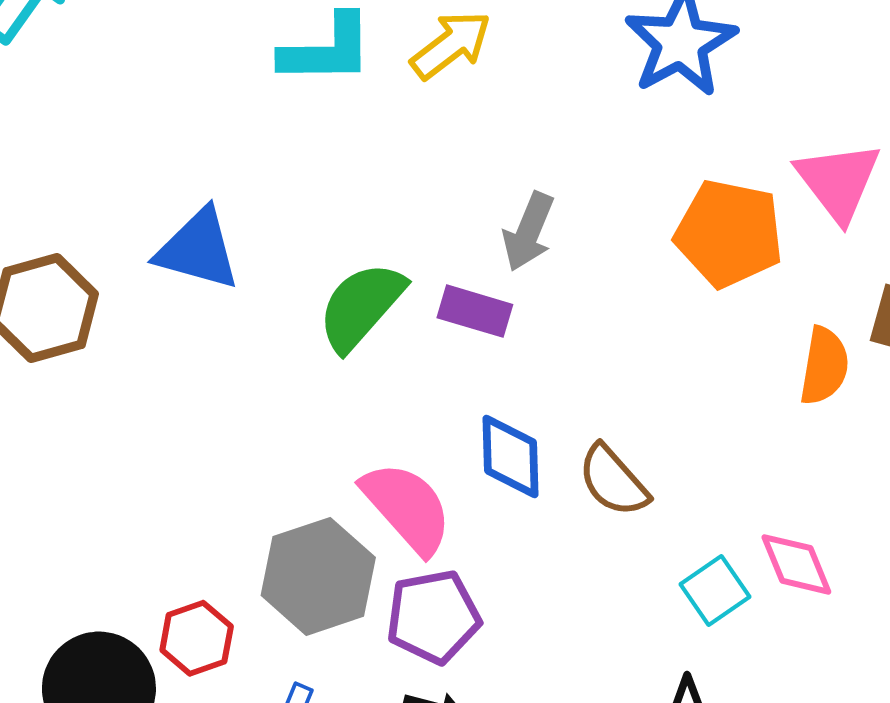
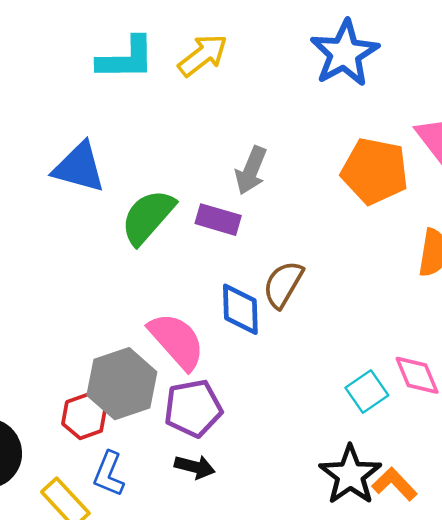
blue triangle: (198, 249) -> (79, 167), moved
brown semicircle: (613, 481) -> (283, 284), moved, turned 72
red hexagon: (197, 638) -> (84, 416), moved

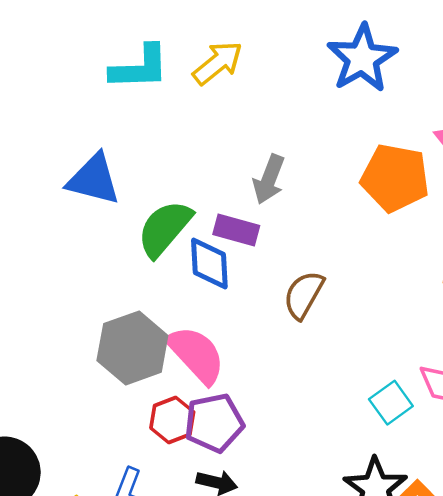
blue diamond: (240, 309) -> (209, 263), moved
gray hexagon: (122, 384) -> (132, 348), moved
red hexagon: (84, 416) -> (172, 420), moved

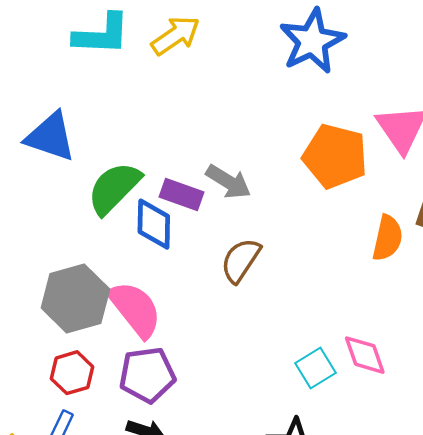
gray arrow: (269, 179) -> (228, 182), moved, turned -84
red hexagon: (172, 420) -> (72, 373), moved

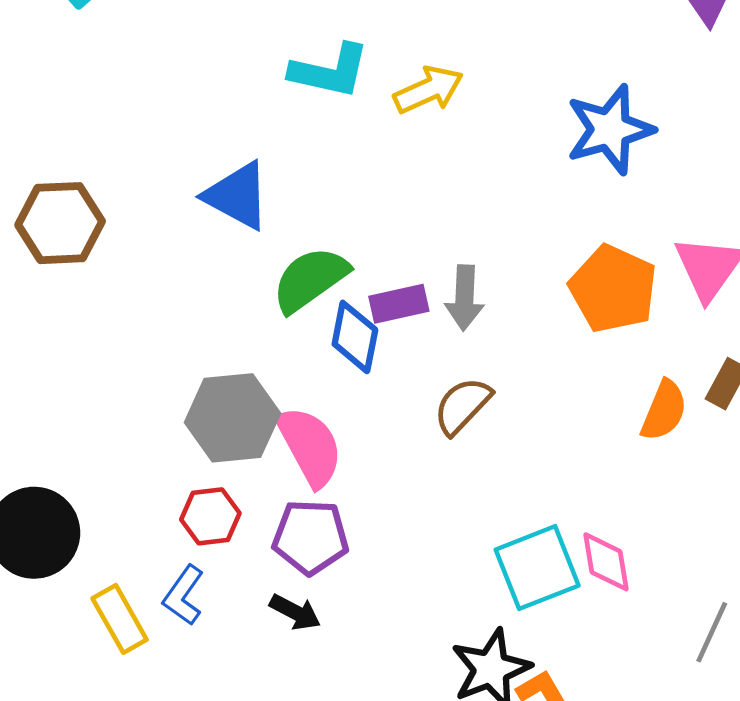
gray arrow: (228, 182) -> (465, 298), turned 51
purple rectangle: (182, 194) -> (399, 304), turned -42
cyan square: (316, 368) -> (537, 568), size x1.6

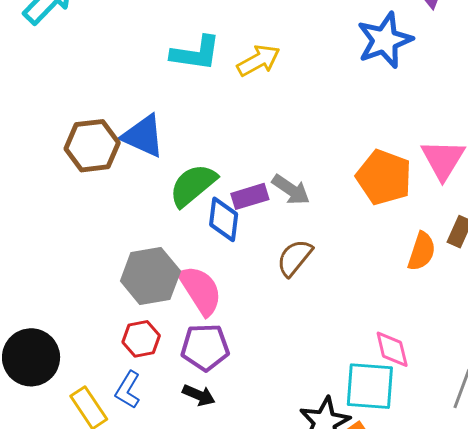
blue star: (610, 130) -> (385, 40), moved
brown hexagon: (60, 223) -> (92, 146), moved
gray arrow: (465, 298) -> (291, 190), turned -54
cyan square: (537, 568) -> (370, 386), moved, turned 30

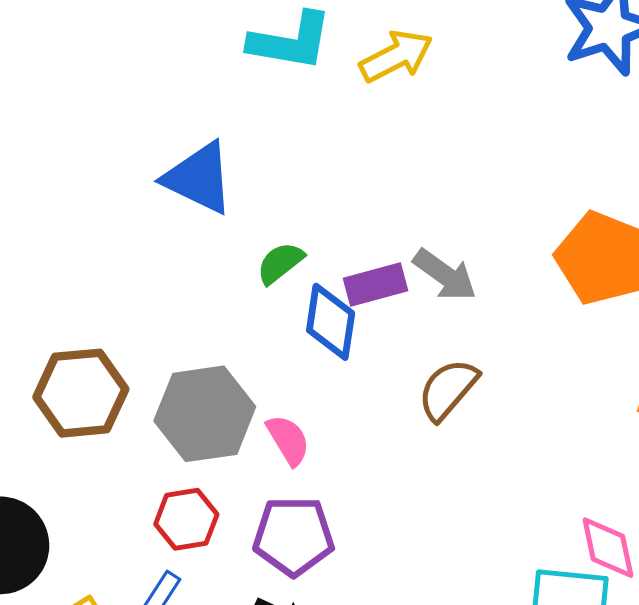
brown hexagon: (92, 146) -> (81, 393), moved
green semicircle: (193, 185) -> (280, 263), size x0.6
pink semicircle: (200, 290) -> (288, 440), size x0.6

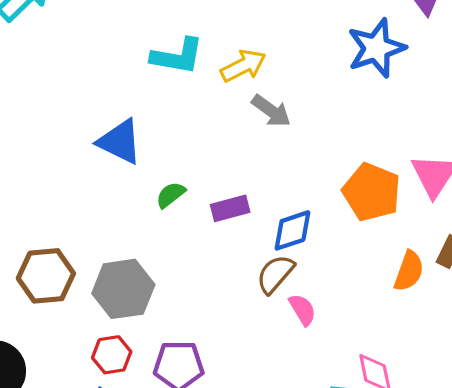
gray arrow: (445, 275) -> (271, 111), moved
blue diamond: (331, 322) -> (292, 230), moved, turned 63
pink semicircle: (288, 440) -> (302, 310), moved

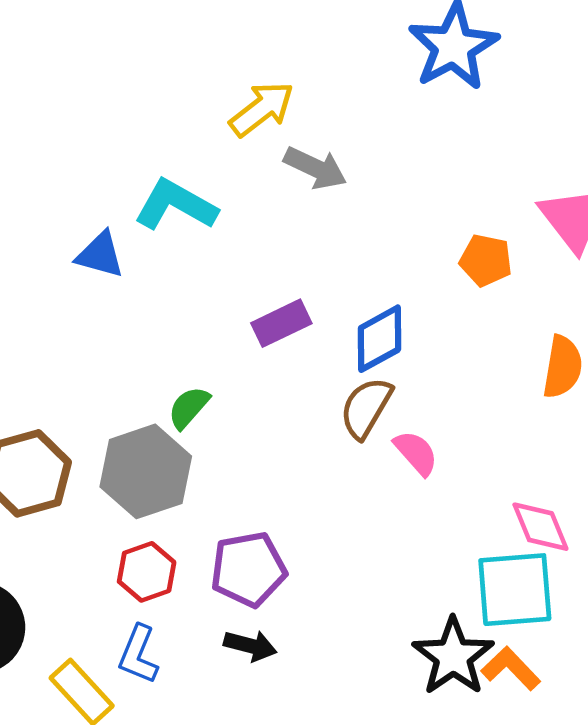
cyan L-shape: (177, 56) -> (176, 205), moved, turned -150
blue triangle: (120, 142) -> (100, 255), size x0.7
orange pentagon: (372, 192) -> (486, 260), size x0.6
green semicircle: (171, 195) -> (189, 407), moved

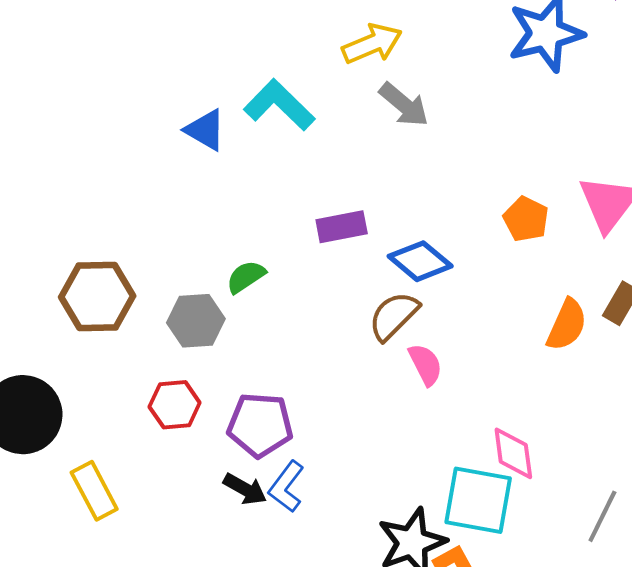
blue diamond: (379, 339) -> (420, 261), turned 54
gray hexagon: (146, 471) -> (196, 321), size x0.7
blue L-shape: (138, 655) -> (286, 487), moved

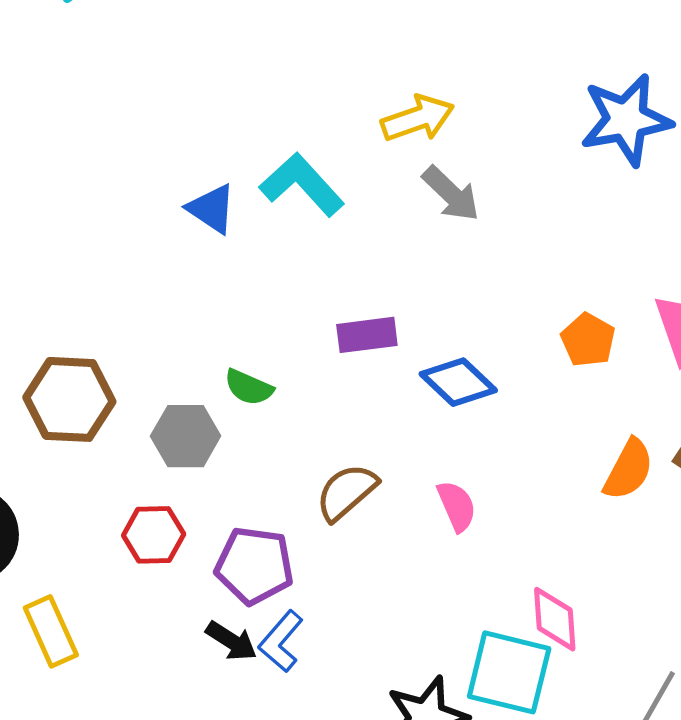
green semicircle: (246, 277) -> (249, 387), turned -126
brown semicircle: (394, 316) -> (346, 492), moved

